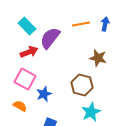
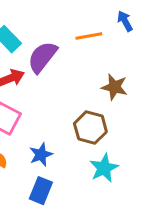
blue arrow: (105, 24) -> (125, 21), moved, turned -40
blue star: (44, 94) -> (41, 155), moved

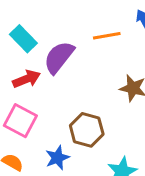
brown hexagon: (90, 128) -> (87, 130), moved

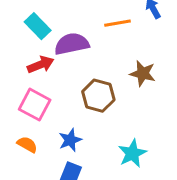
purple semicircle: (59, 57) -> (72, 44), turned 40
brown hexagon: (87, 130) -> (98, 96), moved

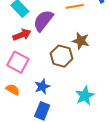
purple semicircle: (72, 44) -> (43, 21), turned -40
brown star: (143, 73) -> (81, 41), moved

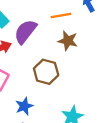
brown star: (81, 41) -> (68, 41), moved

